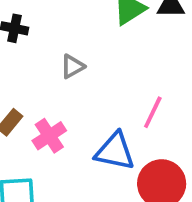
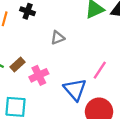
blue triangle: (115, 151) -> (75, 89), turned 30

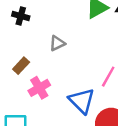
brown rectangle: (17, 64) -> (21, 66), moved

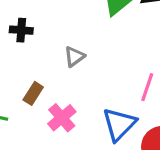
blue triangle: (82, 101) -> (119, 124), turned 40

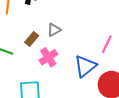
gray triangle: (74, 57) -> (54, 30), moved

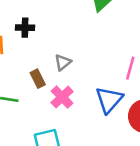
brown rectangle: (32, 39) -> (38, 79), turned -56

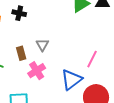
gray triangle: (63, 62) -> (42, 45), turned -32

